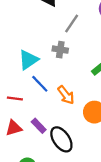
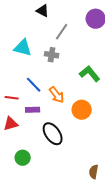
cyan triangle: (28, 60) -> (23, 48), moved, turned 48
purple rectangle: (39, 126) -> (33, 110), moved, turned -48

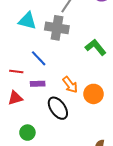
gray cross: (52, 55) -> (57, 28), size x1.6
orange arrow: (57, 95) -> (70, 85), moved
orange circle: (82, 110) -> (93, 94), moved

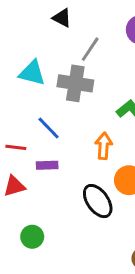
orange arrow: (70, 85) -> (104, 146), moved, turned -138
black ellipse: (58, 108) -> (98, 201), moved

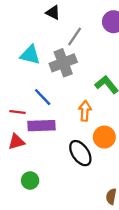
gray cross: (75, 83) -> (63, 63), turned -30
purple rectangle: (47, 165) -> (42, 126), size x1.6

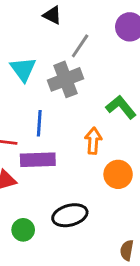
cyan triangle: (30, 55) -> (23, 69), turned 40
blue line: (43, 97) -> (39, 123), turned 48
black ellipse: (80, 153) -> (70, 215), moved, turned -70

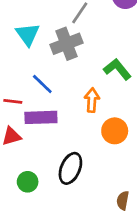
blue line: (39, 123) -> (42, 84), turned -50
black ellipse: (70, 215) -> (70, 168), turned -52

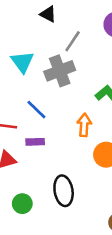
purple rectangle: (41, 117) -> (35, 142), size x0.6
black ellipse: (70, 168) -> (64, 191), turned -32

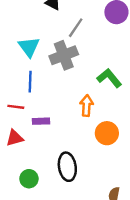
blue line: (36, 110) -> (30, 82), moved, turned 48

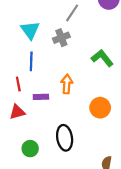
gray cross: (64, 55) -> (61, 38), size x0.7
orange arrow: (87, 106) -> (67, 84), moved
red line: (16, 107) -> (18, 84), turned 72

